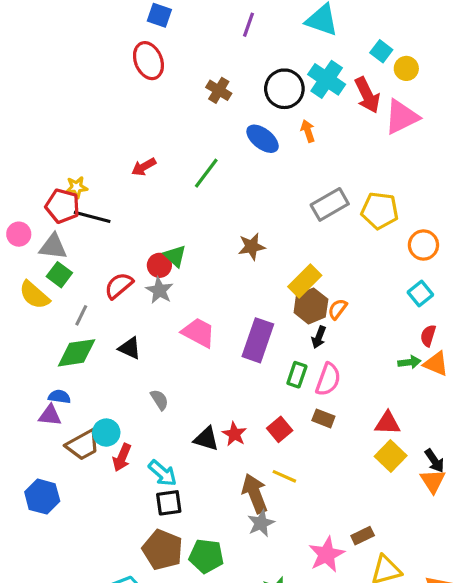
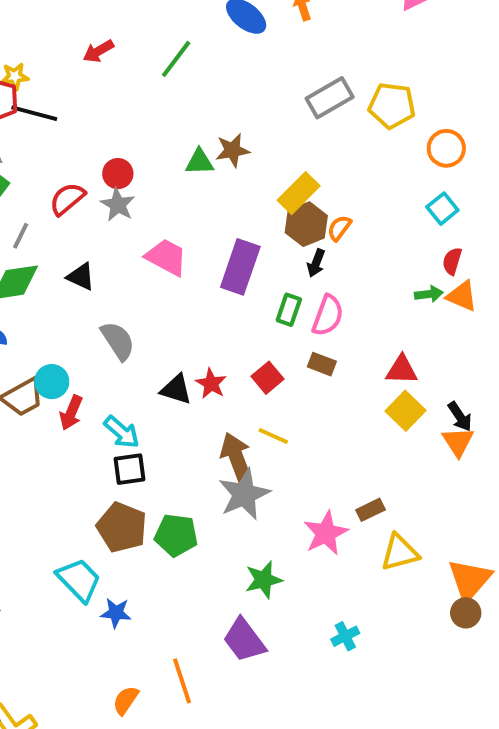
green triangle: (175, 256) -> (199, 162), moved, turned -45
gray semicircle: (159, 400) -> (118, 341), size x1.5
gray star: (261, 523) -> (244, 494), size x1.5

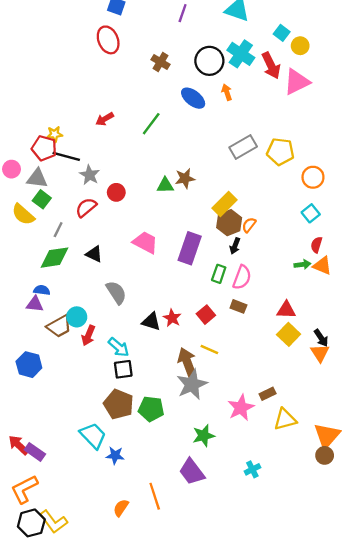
gray star: (118, 205) -> (90, 175), moved

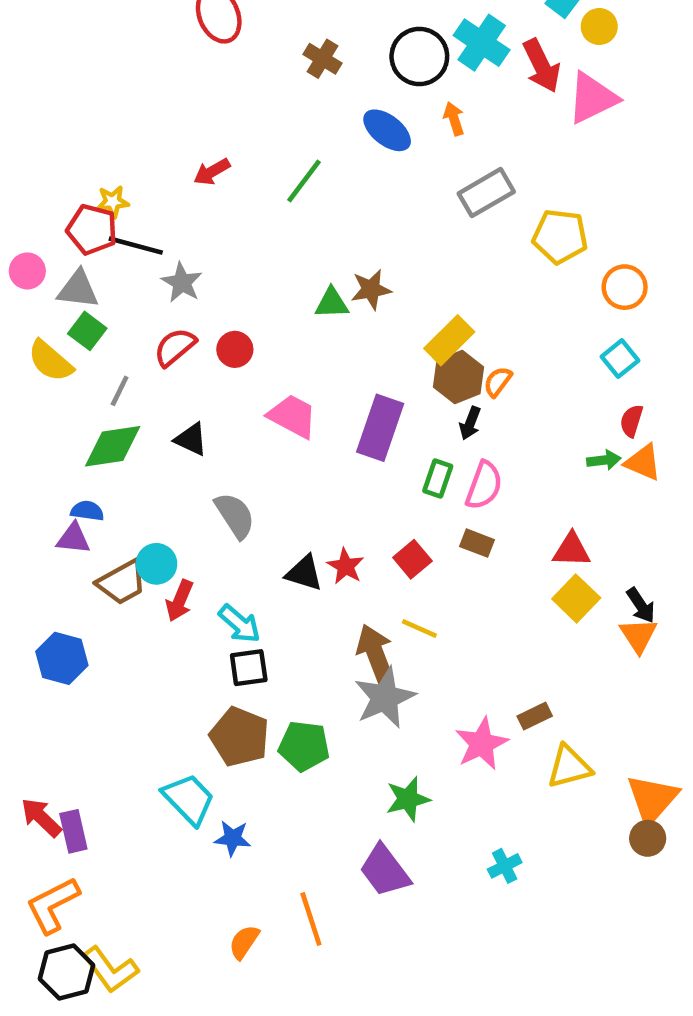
gray rectangle: (243, 147) -> (486, 193), moved
red circle: (116, 192) -> (235, 349), moved
purple rectangle: (35, 452) -> (73, 831), turned 42

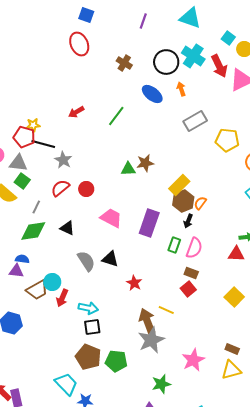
red triangle: (572, 550) -> (236, 254), moved
red square: (412, 559) -> (188, 289), moved
black triangle: (304, 573) -> (110, 259), moved
cyan arrow: (239, 624) -> (88, 308), turned -30
brown rectangle: (535, 716) -> (232, 349), moved, turned 48

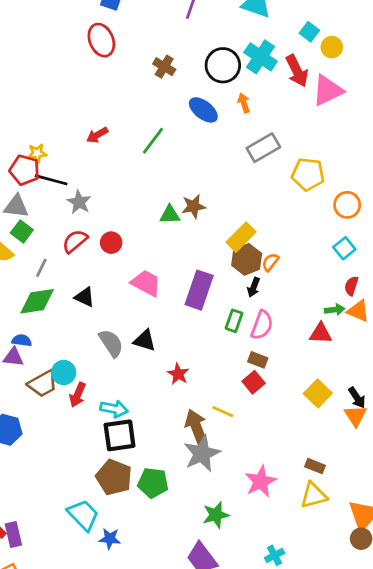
black square: (92, 327) -> (120, 435), size x1.4

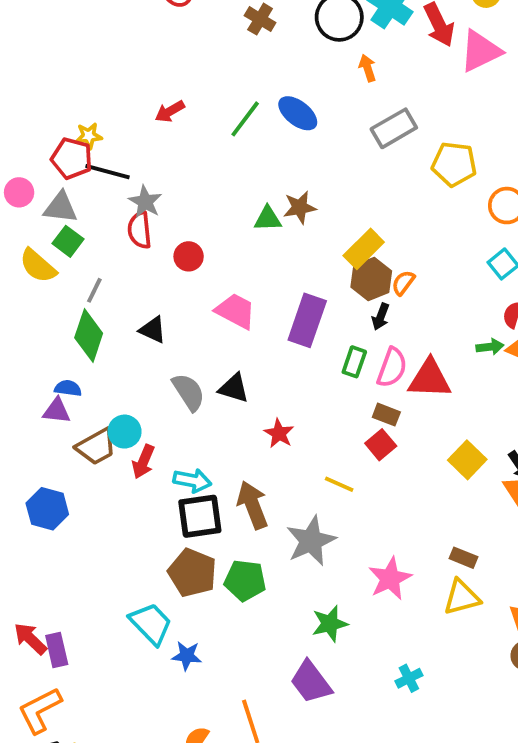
blue ellipse: (203, 110) -> (298, 113), moved
red semicircle: (75, 241) -> (140, 230), moved, turned -56
green diamond: (37, 301) -> (89, 335), turned -63
red triangle: (321, 333) -> (430, 379), moved, size x1.4
brown arrow: (196, 427) -> (253, 505), moved

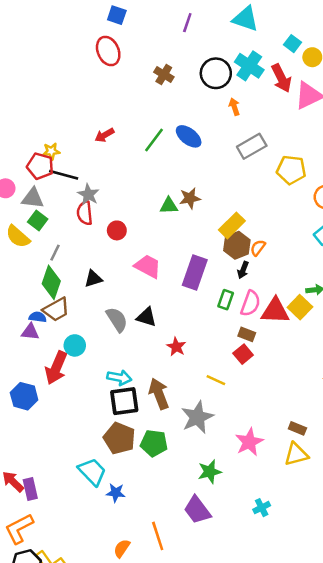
black triangle: (153, 330) -> (93, 279), turned -42
brown trapezoid: (96, 447) -> (56, 310), moved
yellow square: (467, 460) -> (300, 307), moved
red arrow: (143, 462) -> (56, 368), moved, size x1.5

